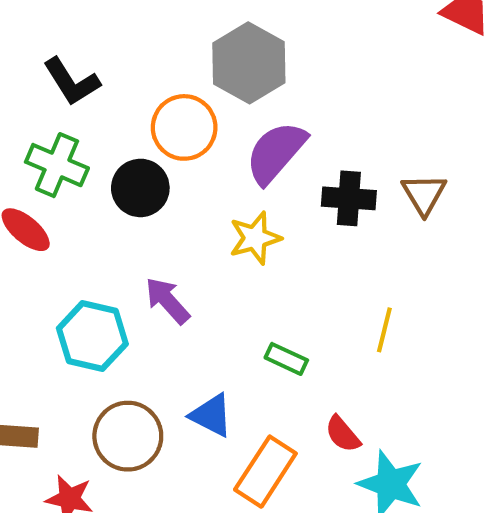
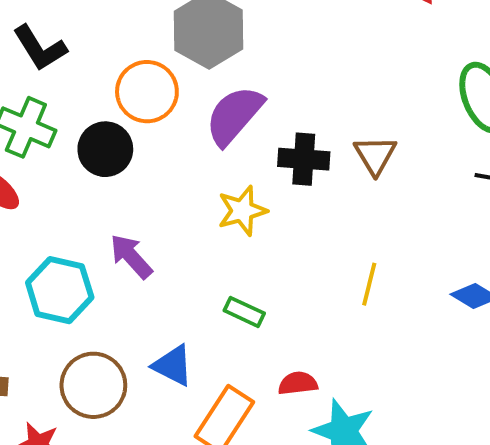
yellow star: (255, 238) -> (242, 211), moved
yellow line: (384, 330) -> (369, 284), moved
red semicircle: (343, 434) -> (298, 383), turned 123

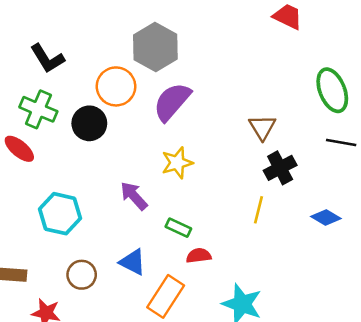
black cross: (304, 159) -> (280, 168), moved, turned -32
purple arrow: (131, 256) -> (134, 196), moved
red semicircle: (298, 383) -> (199, 256), moved
brown circle: (93, 385) -> (82, 275), size x0.7

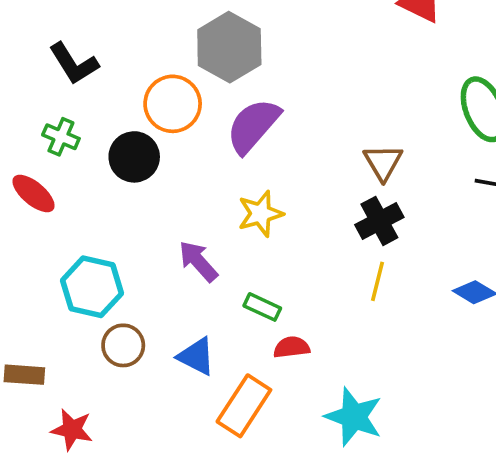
green cross: (38, 109) -> (61, 137), size x0.7
black cross: (280, 168) -> (379, 221), moved
brown circle: (82, 275) -> (123, 345), moved

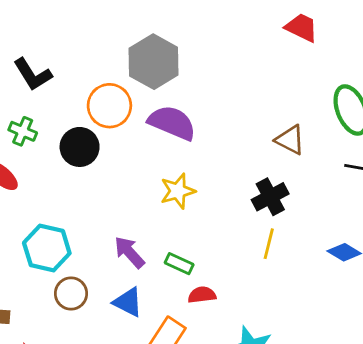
purple semicircle: (253, 126) -> (172, 123), turned 72
brown triangle: (383, 162) -> (290, 140), moved, turned -32
purple arrow: (198, 261) -> (129, 252), moved

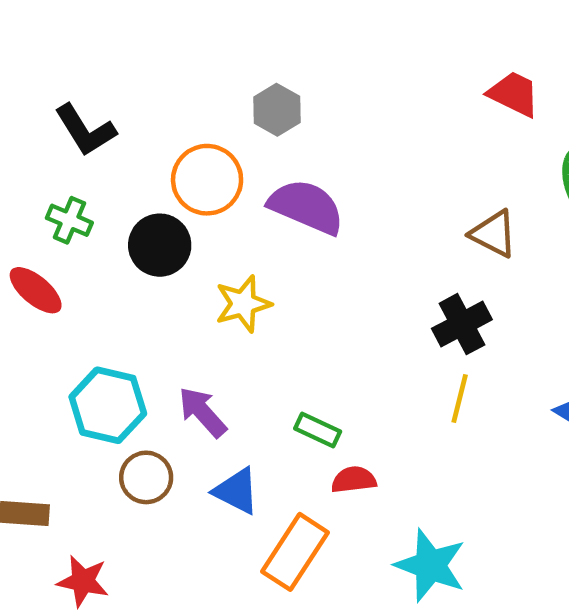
red trapezoid: (302, 27) -> (514, 94), moved
gray hexagon: (154, 62) -> (277, 110), size x0.6
yellow star: (178, 191) -> (243, 304), moved
purple arrow: (129, 252) -> (203, 412), moved

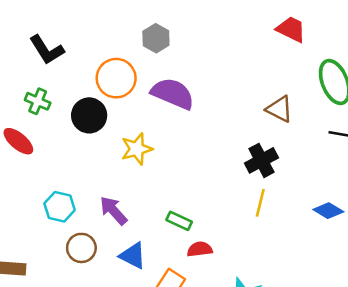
cyan hexagon: (108, 405) -> (60, 207), size x0.7

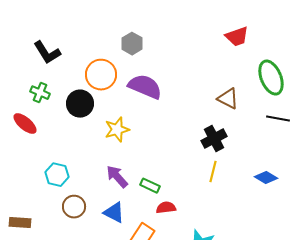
red trapezoid: (291, 29) -> (237, 37), turned 135
purple arrow: (114, 211) -> (117, 177), moved

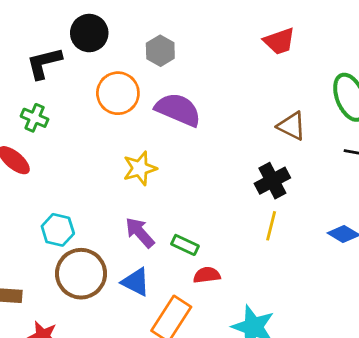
red trapezoid: (237, 37) -> (279, 41), moved
black L-shape: (47, 53) -> (44, 63), turned 108
black circle: (80, 104) -> (89, 33), moved
brown circle: (74, 207) -> (81, 274), size x1.6

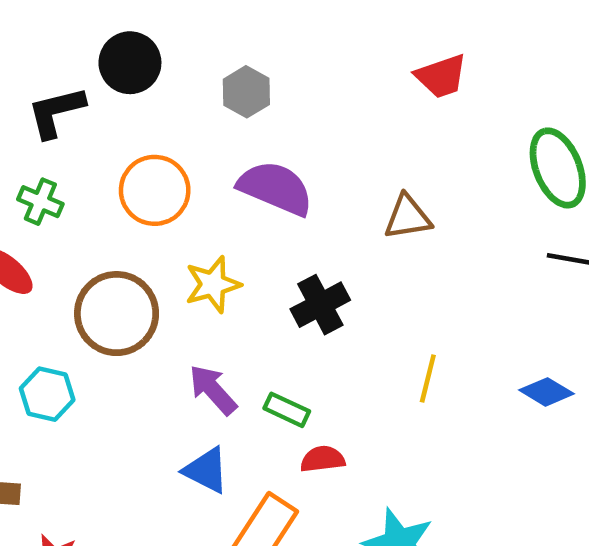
orange circle: (118, 93) -> (155, 190), moved
brown triangle: (292, 126) -> (408, 217), moved, turned -36
black cross: (272, 181) -> (320, 305), moved
cyan hexagon: (58, 230) -> (47, 394), moved
brown circle: (81, 274) -> (117, 314), moved

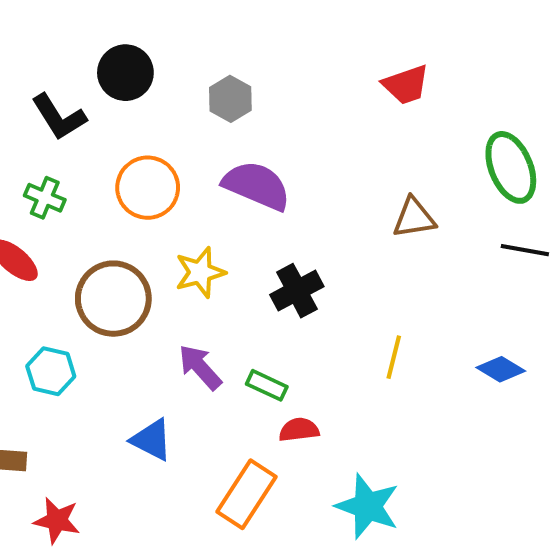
black L-shape: (56, 112) -> (59, 117), turned -108
brown triangle: (408, 217) -> (414, 218), moved
blue triangle: (206, 470) -> (152, 440), moved

